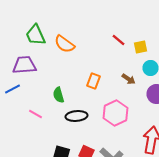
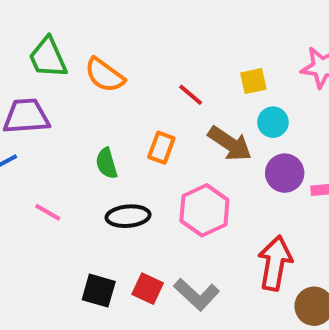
red line: (118, 40) -> (191, 95), moved
brown arrow: (128, 79) -> (230, 144), size x1.6
green semicircle: (58, 95) -> (107, 163), moved

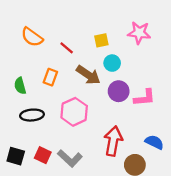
orange semicircle: (105, 75) -> (32, 37), moved

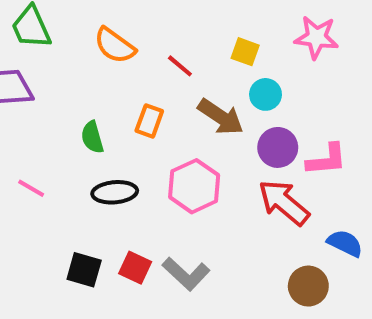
yellow square: (101, 40) -> (245, 52), turned 32
red arrow: (113, 141) -> (284, 202), moved, turned -60

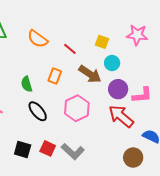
black ellipse: (115, 192) -> (38, 111), turned 55

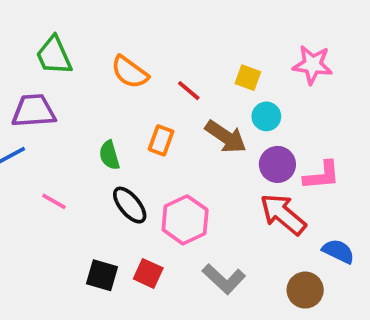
pink hexagon: (77, 108) -> (185, 220), moved
gray L-shape: (73, 151) -> (224, 279), moved

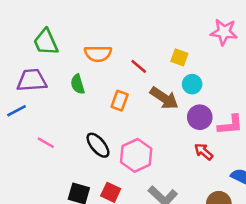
pink star: (313, 65) -> (224, 32), moved
orange semicircle: (130, 72) -> (98, 54), turned -36
green semicircle: (109, 155) -> (78, 84), moved
red arrow: (283, 214) -> (204, 152), size x0.6

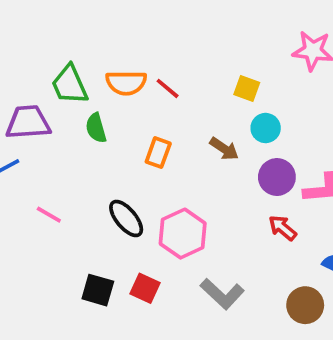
green trapezoid: (46, 42) -> (70, 85), moved
red line: (139, 66) -> (168, 88), moved
brown arrow: (164, 98) -> (224, 149), size x0.7

